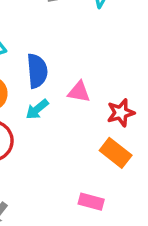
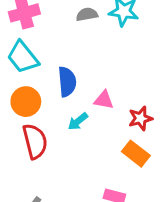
cyan arrow: (37, 109) -> (78, 121), moved

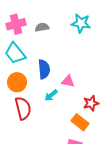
gray semicircle: (87, 14) -> (42, 27), moved
red star: (140, 118) -> (91, 103), moved
orange rectangle: (136, 154) -> (80, 122), moved

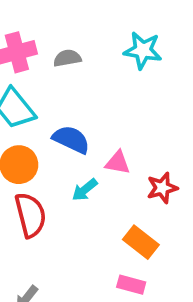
blue semicircle: (44, 69) -> (71, 139), turned -60
red star: (91, 103) -> (162, 188), moved

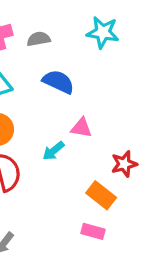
blue semicircle: (71, 139) -> (58, 82), moved
red star: (162, 188) -> (124, 164), moved

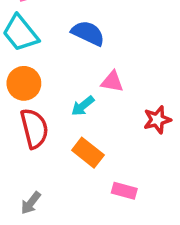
orange rectangle: (101, 195) -> (88, 153), moved

